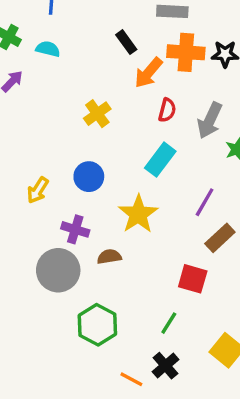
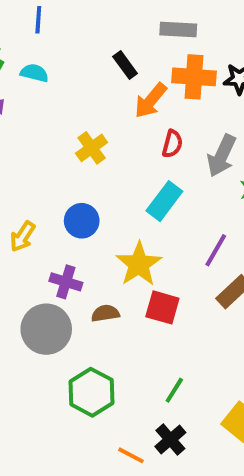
red square: (193, 279) -> (162, 307), moved

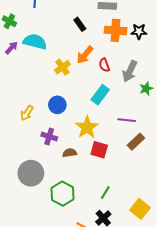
cyan semicircle: (34, 73) -> (35, 42), moved, size x1.6
orange arrow: (151, 101) -> (85, 55), moved
red semicircle: (172, 144) -> (104, 65), turned 144
purple line: (216, 250) -> (127, 120), turned 66
gray circle: (46, 329) -> (31, 173), moved

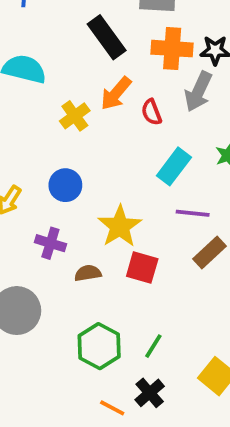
black rectangle: (80, 24) -> (107, 37), size x1.6
gray arrow: (130, 71) -> (198, 92), moved
cyan rectangle: (100, 95) -> (174, 166), moved
green hexagon: (62, 194) -> (99, 346), moved

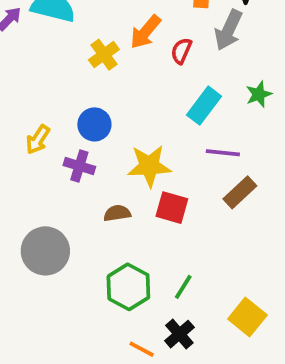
red semicircle: (151, 112) -> (181, 51), turned 45
yellow star: (120, 226) -> (149, 166), turned 30
purple cross: (50, 243) -> (79, 166), moved

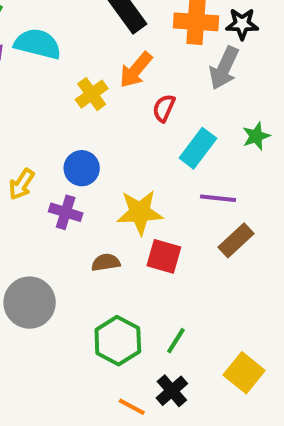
red semicircle: (181, 51) -> (164, 108), moved

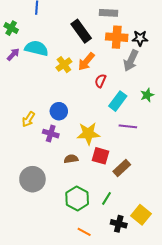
yellow cross: (92, 94) -> (64, 65), moved
brown rectangle: (236, 240) -> (122, 168), moved
black cross: (172, 391) -> (119, 224), moved, turned -35

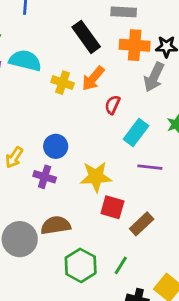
yellow cross: (64, 65) -> (63, 83), turned -35
brown semicircle: (71, 159) -> (56, 225), moved, size x1.5

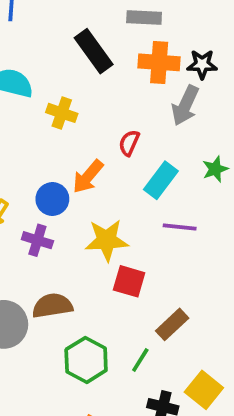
orange arrow: (93, 78) -> (88, 177), moved
brown rectangle: (142, 224) -> (172, 324), moved

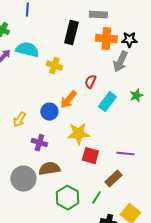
black rectangle: (94, 51) -> (71, 33), turned 50
purple line: (180, 227) -> (125, 154), moved
purple cross: (37, 240) -> (39, 143), moved

